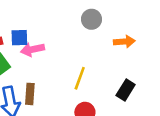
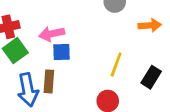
blue square: (19, 38) -> (61, 52), moved
yellow line: (80, 78) -> (116, 65), moved

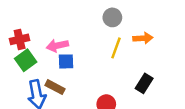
yellow line: (116, 65) -> (116, 48), moved
brown rectangle: (49, 81) -> (55, 87), turned -66

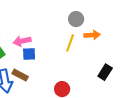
gray circle: (112, 17) -> (76, 19), moved
black rectangle: (144, 83) -> (105, 72), moved

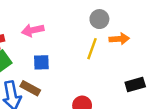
pink arrow: (22, 41) -> (33, 30), moved
black rectangle: (105, 72) -> (135, 85), turned 42

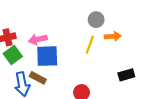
pink arrow: (33, 30) -> (38, 39), moved
blue square: (41, 62) -> (47, 56), size x1.6

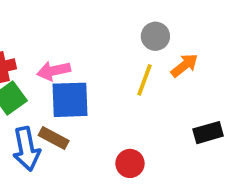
orange arrow: (113, 36) -> (184, 65), turned -35

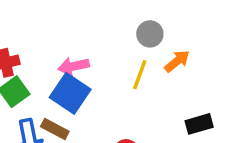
pink arrow: (54, 71) -> (74, 66), moved
blue square: (70, 100) -> (70, 93), turned 36

